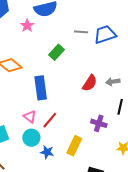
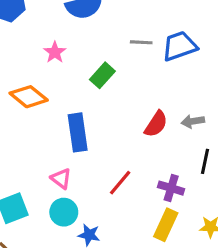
pink star: (27, 26) -> (55, 52), moved
red line: (50, 120) -> (120, 183), moved
yellow rectangle: (74, 146) -> (166, 225), moved

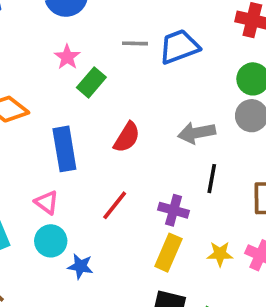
pink star: (55, 52) -> (67, 57), moved
gray arrow: (193, 121) -> (197, 133), size x1.4
red semicircle: (156, 124) -> (127, 137), moved

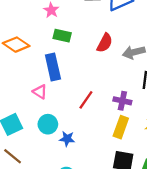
green rectangle: (91, 82) -> (62, 36), moved, turned 66
red semicircle: (127, 137) -> (105, 43), moved
pink triangle: (47, 202) -> (40, 92), moved

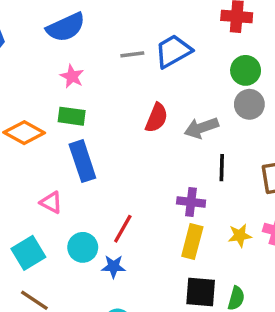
green rectangle: (62, 36) -> (72, 116), moved
pink triangle: (40, 92) -> (51, 202), moved
red line: (86, 100) -> (123, 229), moved

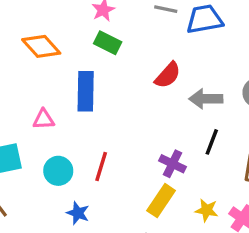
green rectangle: (72, 116) -> (108, 43), moved
pink triangle: (51, 202) -> (44, 119), turned -50
red line: (123, 229) -> (101, 166), turned -32
blue star: (114, 267) -> (78, 213), moved

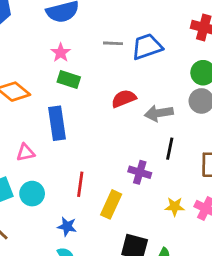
red semicircle: (168, 75) -> (124, 99), turned -145
cyan circle: (58, 171) -> (32, 194), moved
yellow rectangle: (161, 201) -> (111, 204), moved

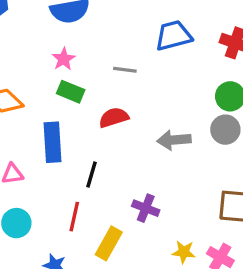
gray line: (113, 43) -> (125, 70), moved
blue trapezoid: (147, 47) -> (173, 36), moved
red semicircle: (124, 99) -> (114, 118), moved
black line: (170, 149) -> (92, 174), moved

